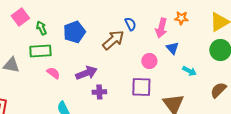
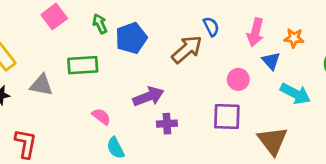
orange star: (181, 18) -> (294, 38), moved
green arrow: (41, 28) -> (100, 24), moved
cyan arrow: (189, 71) -> (295, 94), size x1.5
pink semicircle: (53, 73) -> (101, 116), moved

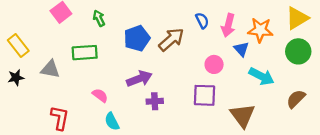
blue semicircle: (211, 27) -> (202, 21), moved
blue pentagon: (131, 38) -> (137, 38), moved
orange star: (294, 38) -> (260, 30), size x1.5
red L-shape: (26, 144) -> (60, 118), moved

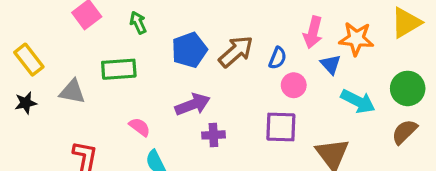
blue semicircle: (202, 21) -> (278, 58), moved, turned 49
green circle: (298, 51) -> (408, 88), moved

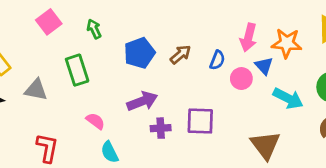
brown arrow: (236, 52) -> (180, 54), size x0.7
green rectangle: (119, 69) -> (77, 70), turned 76
pink circle: (294, 85) -> (241, 79), moved
purple square: (281, 127) -> (200, 121), moved

